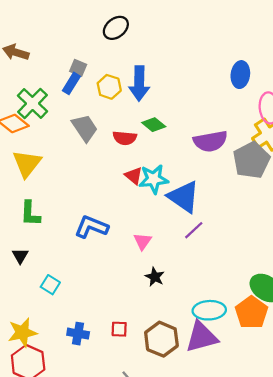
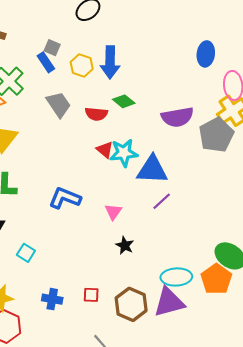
blue rectangle: (71, 83) -> (46, 62), turned -66
blue triangle: (184, 197) -> (152, 170), turned -32

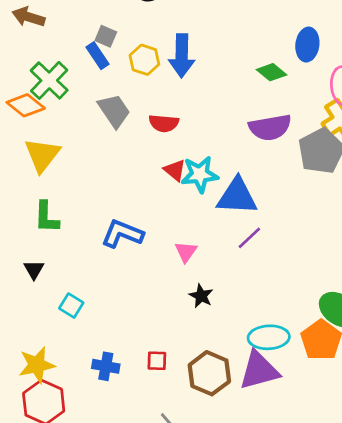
green diamond: (124, 101) -> (271, 72), moved

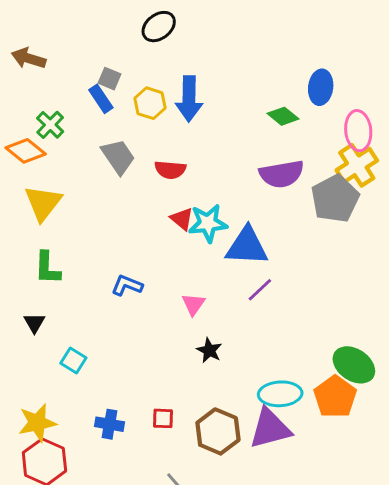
green cross: (49, 80) -> (50, 125), size x0.7
blue L-shape: (122, 234) -> (127, 285), size x0.7

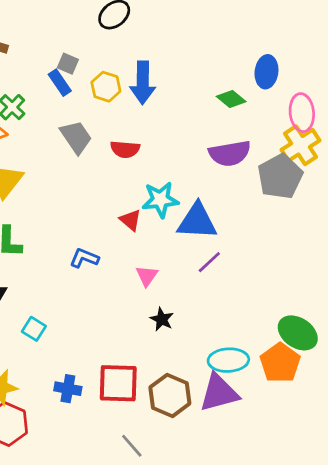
red triangle: (182, 219) -> (130, 220), moved
red square: (163, 418) -> (118, 383), size x2.0

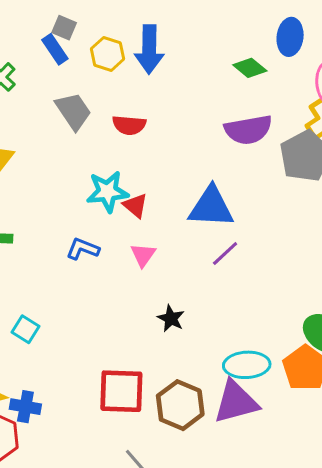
cyan star: (160, 200) -> (107, 192), moved
pink triangle: (147, 276) -> (143, 255), moved
blue cross: (68, 389) -> (25, 407), moved

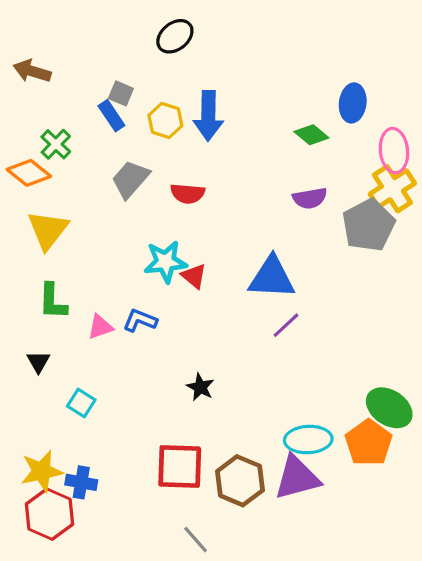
gray trapezoid: (73, 111) -> (130, 179), turned -105
purple semicircle: (248, 130) -> (310, 198), size x0.7
pink triangle: (143, 255) -> (100, 327), moved, turned 36
black star: (171, 318) -> (200, 387), moved

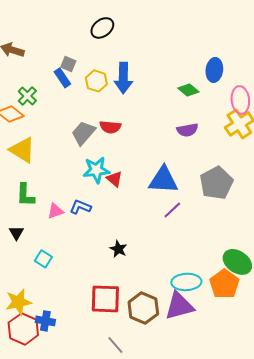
gray trapezoid: (130, 179) -> (83, 133), moved
gray pentagon: (369, 225) -> (216, 183), moved
yellow triangle: (48, 230) -> (22, 150), turned -36
blue cross: (81, 482) -> (45, 321), moved

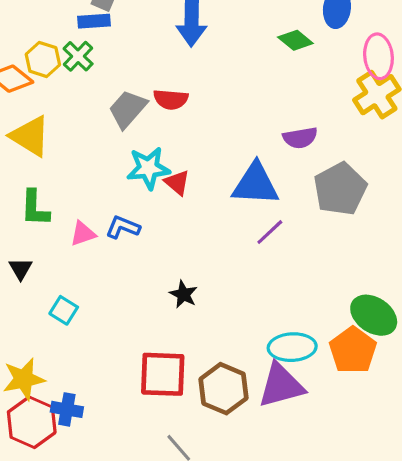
blue rectangle: (62, 78) -> (94, 21), turned -60
yellow hexagon: (96, 81) -> (43, 59), moved
green cross: (27, 96) -> (78, 56), moved
purple semicircle: (187, 130) -> (300, 138), moved

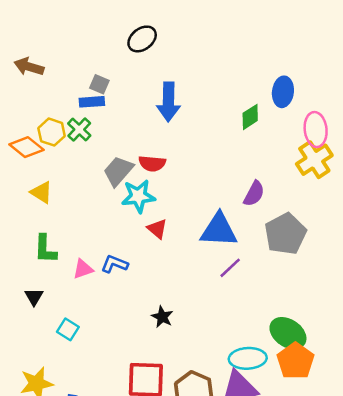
green diamond: (295, 40) -> (250, 117), turned -72
yellow triangle: (30, 136) -> (41, 192), size x0.7
purple semicircle: (300, 138) -> (254, 194), turned -52
cyan star: (148, 168) -> (138, 196), moved
green ellipse: (374, 315) -> (288, 333), moved

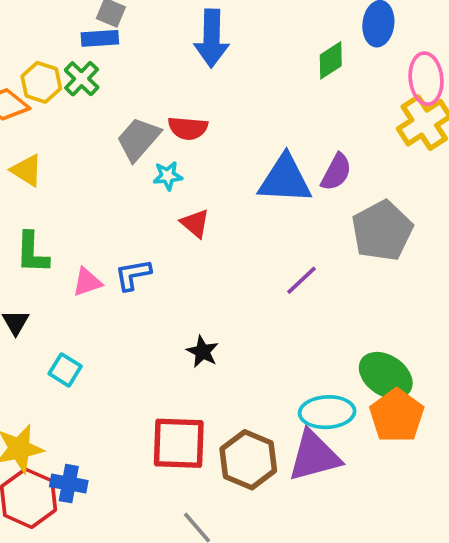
cyan star: (138, 196) -> (168, 176), size x0.6
blue triangle: (219, 230) -> (285, 179), moved
blue L-shape: (114, 264) -> (133, 275), turned -32

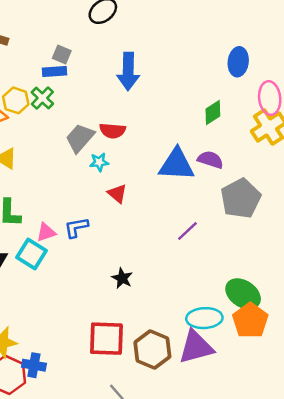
green diamond: (331, 60) -> (213, 113), moved
purple semicircle: (336, 172) -> (210, 160), turned -100
cyan square: (65, 370) -> (31, 254), moved, size x1.4

